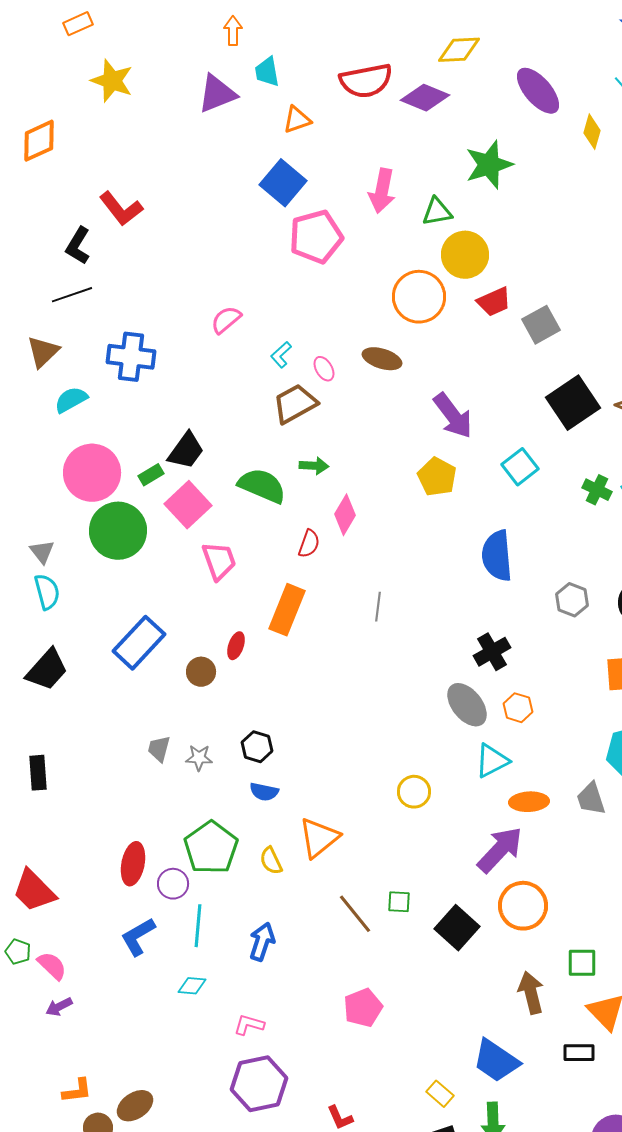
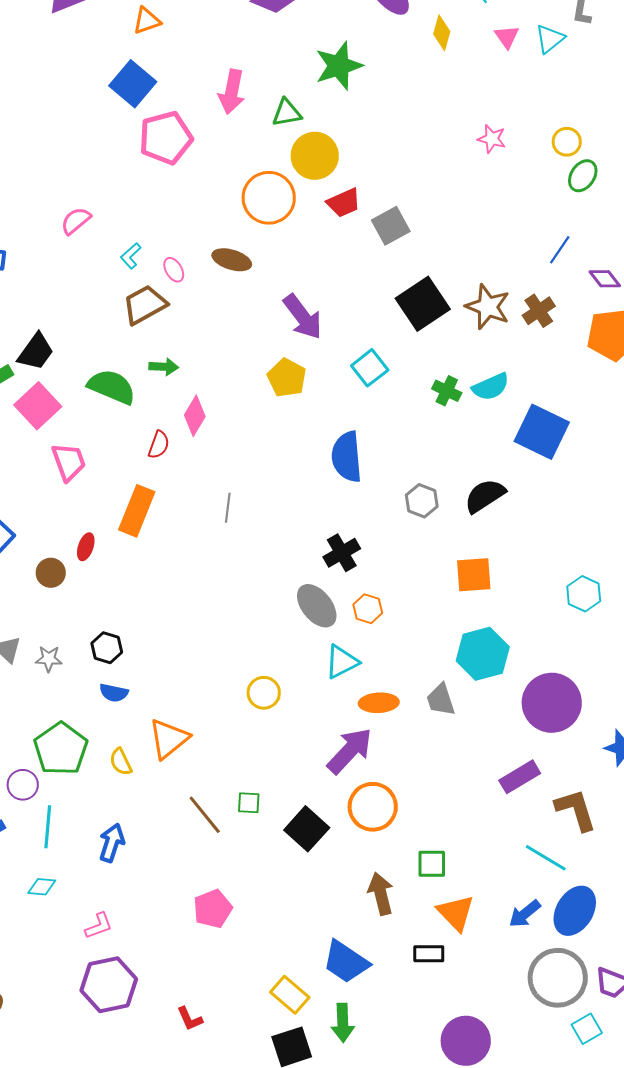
pink L-shape: (249, 1025) -> (99, 926), turned 144
yellow rectangle: (440, 1094) -> (290, 995), size x1.4

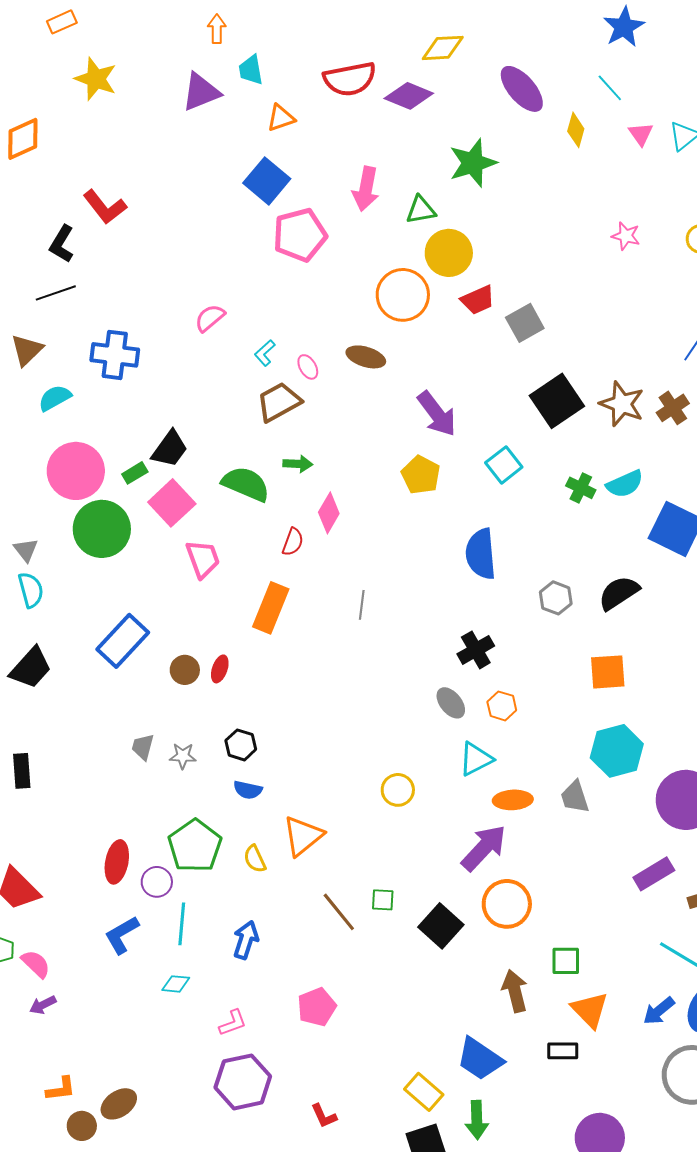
red ellipse: (86, 547) -> (220, 669), moved
gray ellipse: (317, 606) -> (451, 703), size x0.7
pink pentagon: (213, 909) -> (317, 1007), moved

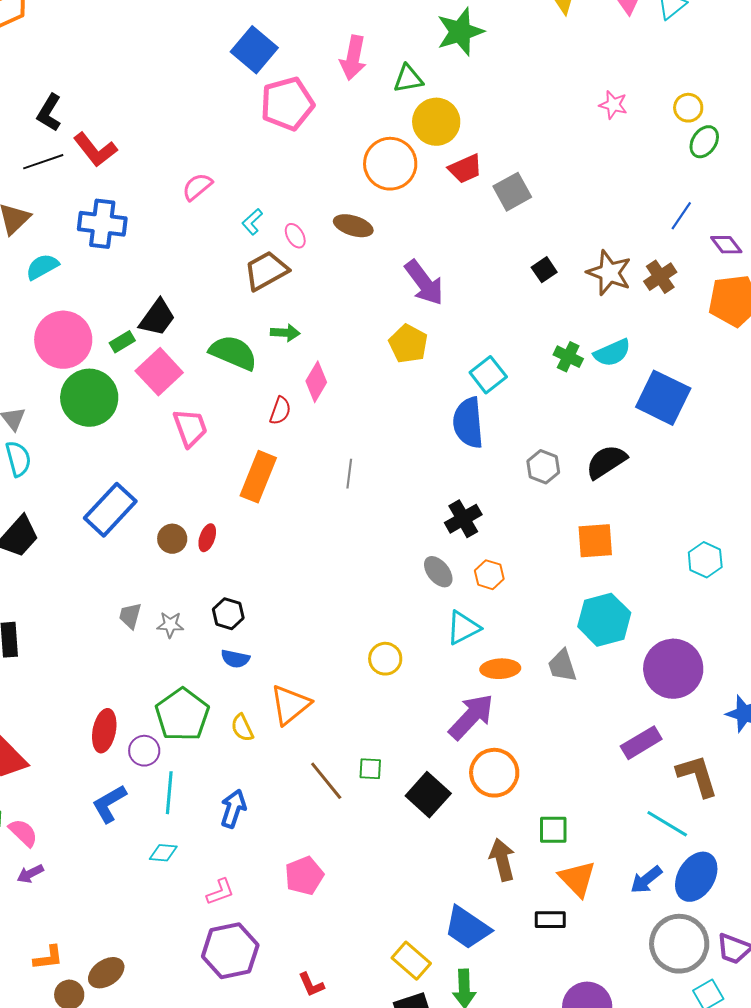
red L-shape: (105, 207) -> (95, 150), moved
black square: (557, 401) -> (544, 270), size x0.5
cyan square: (504, 465) -> (488, 375), moved

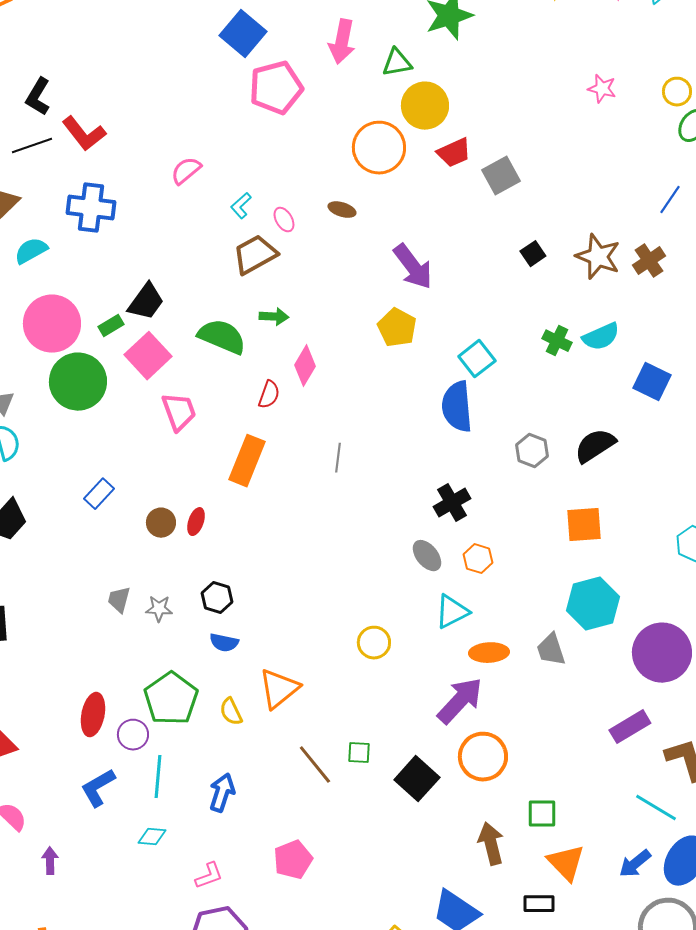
brown ellipse: (353, 226) -> (342, 210), size x0.7
blue square: (663, 398) -> (652, 382), size x0.7
blue rectangle: (110, 510) -> (99, 494), size x0.6
purple arrow: (30, 874) -> (50, 861), moved, turned 116

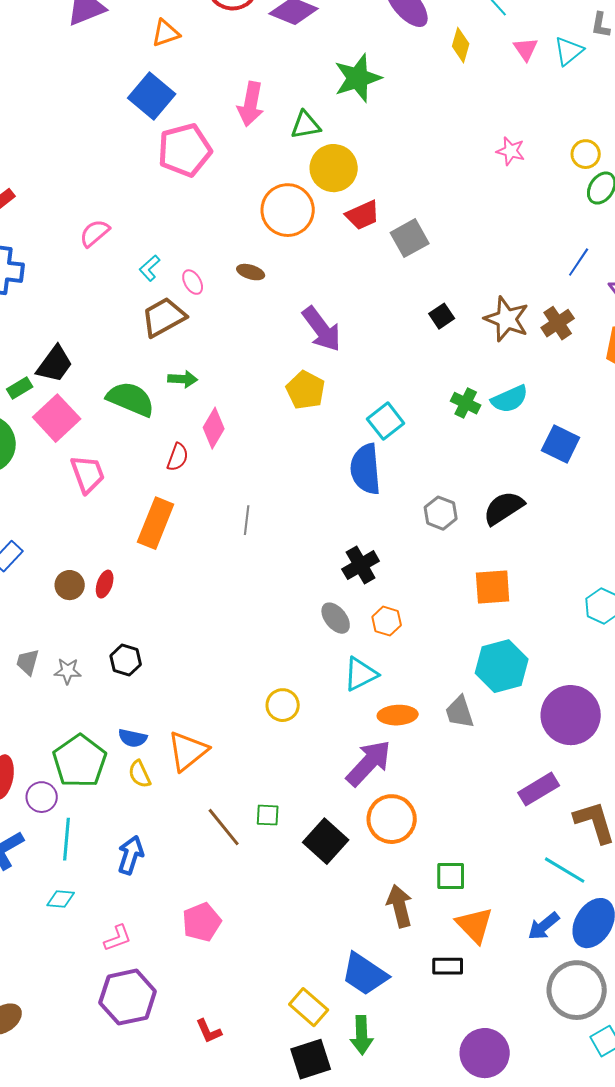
blue semicircle: (224, 643) -> (133, 738), moved

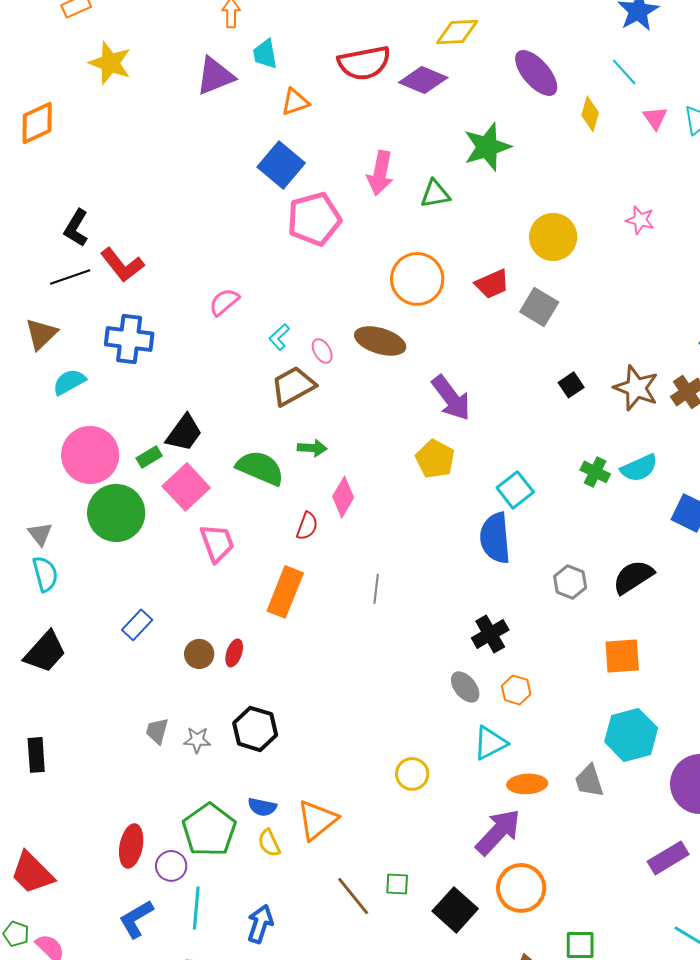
yellow circle: (334, 168) -> (553, 237), moved
gray square: (410, 238) -> (539, 307), turned -30
brown ellipse: (251, 272) -> (380, 341), size x1.8
black hexagon: (126, 660) -> (255, 729), size x1.4

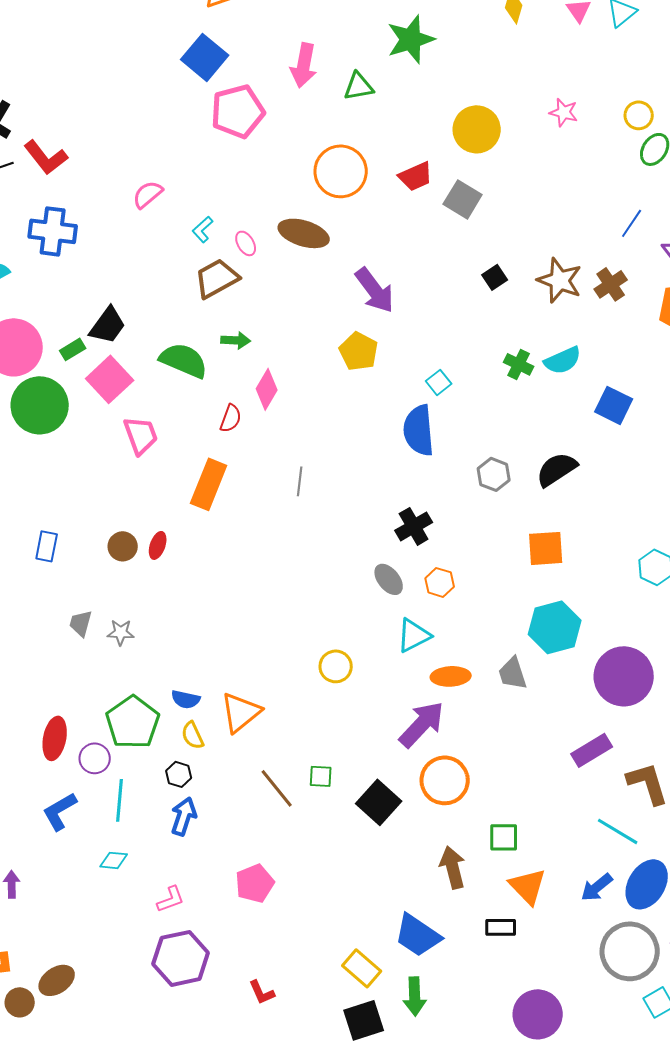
cyan square: (515, 490) -> (439, 382), size x0.7
blue rectangle: (137, 625) -> (47, 546), moved, turned -32
black hexagon: (255, 729) -> (179, 774), moved, size x0.6

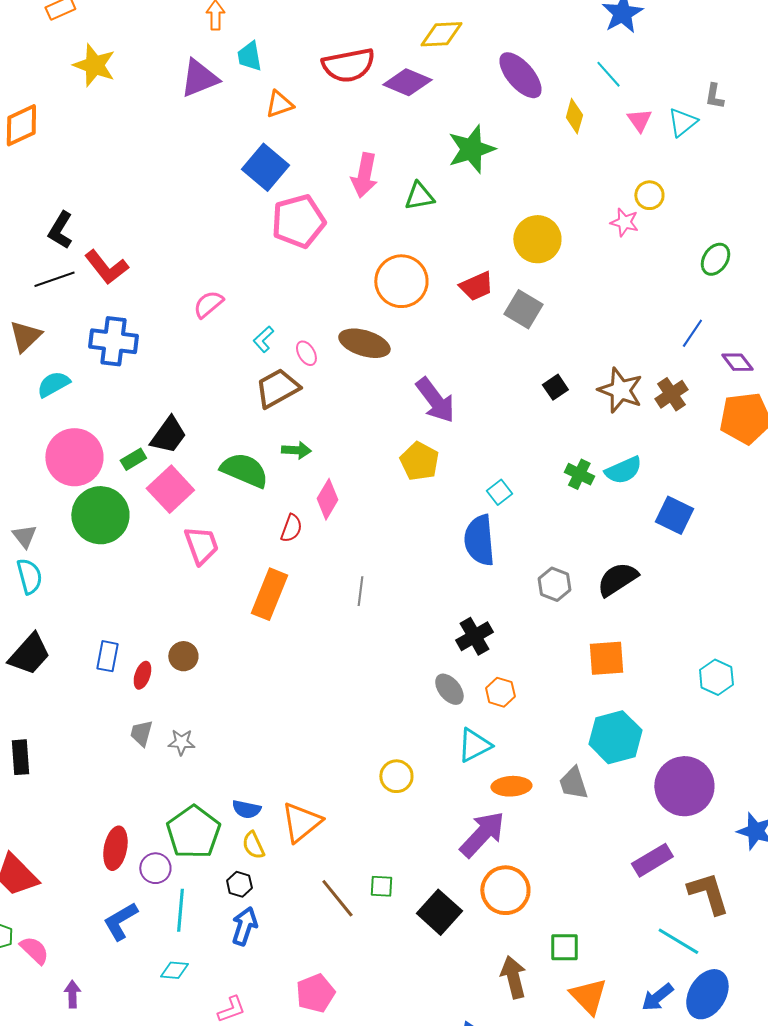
yellow circle: (639, 115) -> (649, 195), moved
red ellipse: (158, 545) -> (142, 675), moved

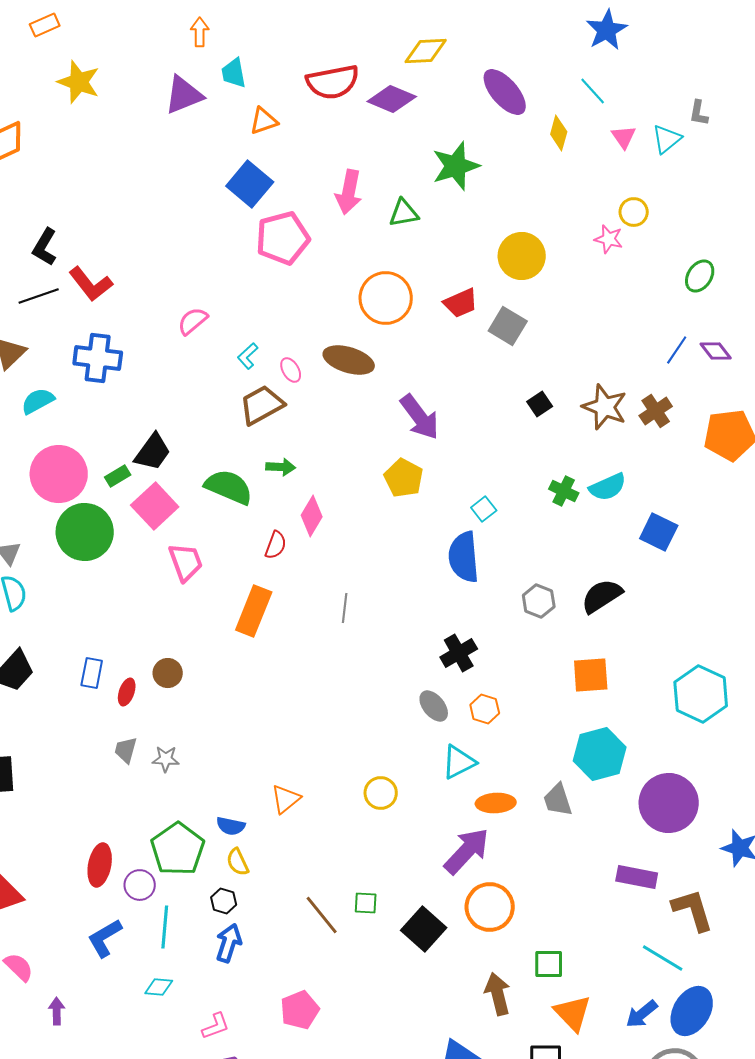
purple diamond: (737, 362) -> (716, 351), moved
cyan hexagon: (716, 677) -> (701, 694), size x1.6
orange triangle: (301, 822) -> (286, 799), moved, size x0.7
purple rectangle: (652, 860) -> (637, 877), turned 42

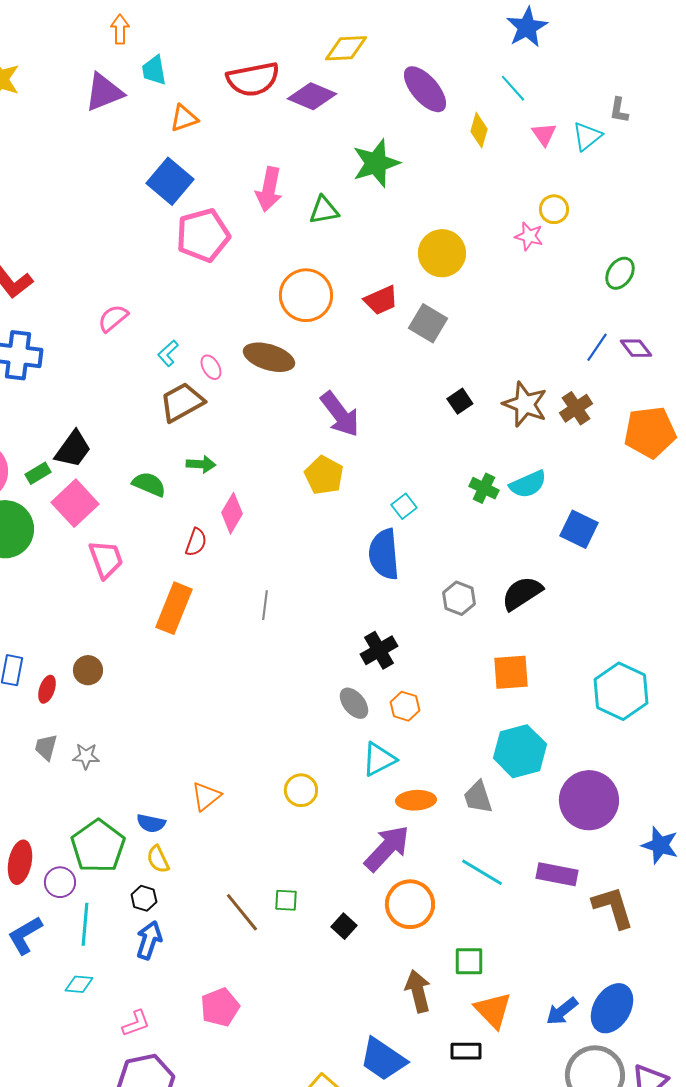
green semicircle: (229, 487) -> (149, 484), size x0.7
black square: (424, 929) -> (344, 926), size x0.6
cyan line: (663, 958) -> (482, 872), moved

